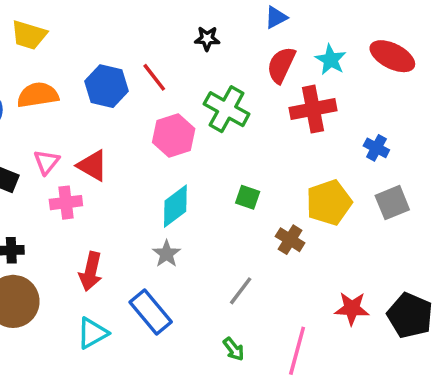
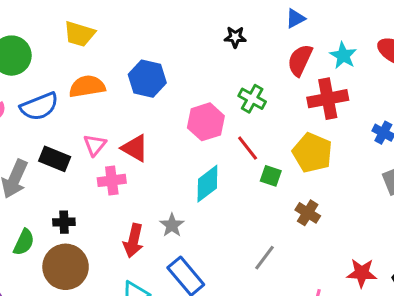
red line: (154, 77) -> (248, 148), moved
green cross: (227, 109) -> (252, 99), size x0.7
yellow pentagon: (329, 203) -> (312, 153), moved, turned -30
gray star: (167, 254) -> (172, 225), moved

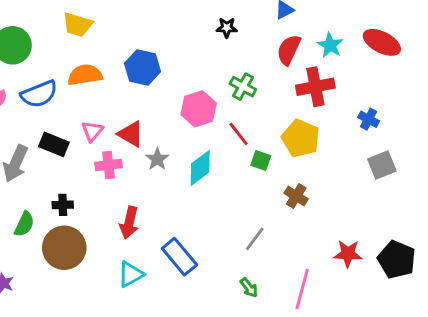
gray star: (172, 225) -> (157, 159), moved

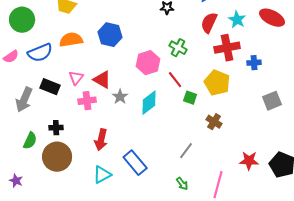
blue cross: (369, 119) -> (254, 63), moved, turned -32

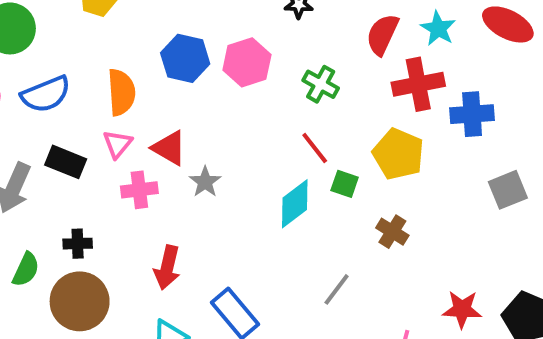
orange semicircle: (71, 40) -> (121, 92), moved, turned 95
pink hexagon: (148, 63) -> (247, 62), moved
blue cross: (254, 63) -> (472, 114), size x1.5
cyan diamond: (149, 103) -> (295, 204), moved

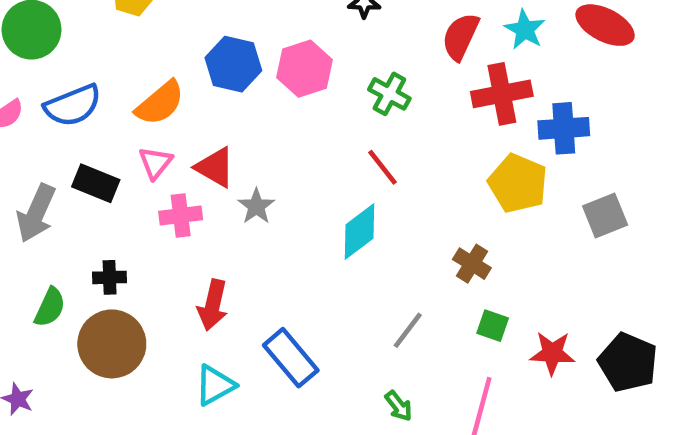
orange semicircle: (121, 92) -> (160, 103), turned 54
yellow pentagon: (398, 154) -> (518, 183), moved
green square: (345, 184) -> (493, 326), moved

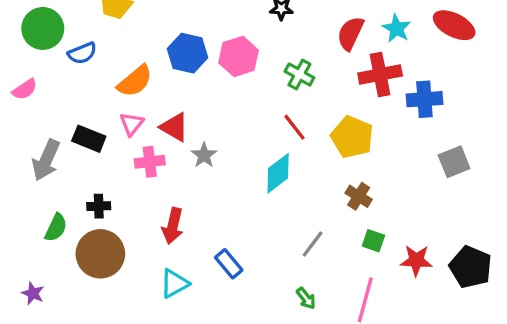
blue semicircle: (73, 105) -> (82, 53), moved, size x0.7
yellow pentagon: (518, 183) -> (352, 137), moved
blue rectangle: (291, 358) -> (229, 264), size x0.7

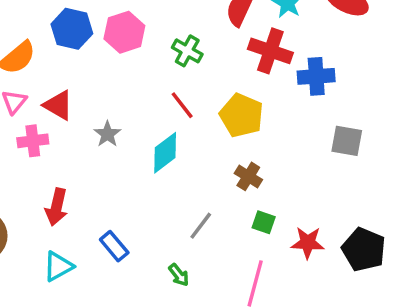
red cross: (380, 75) -> (270, 51), turned 30
gray star: (204, 155) -> (107, 134), moved
gray square: (454, 162) -> (347, 141), turned 32
green arrow: (306, 298) -> (179, 275), moved

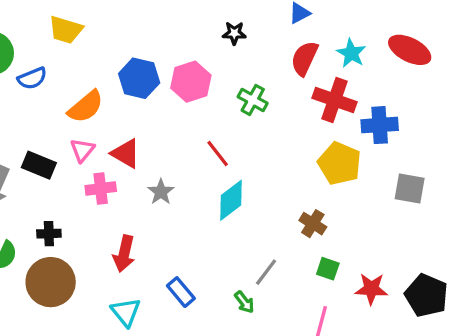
red line: (182, 105) -> (218, 153), moved
yellow pentagon: (242, 115) -> (340, 163), moved
gray star: (107, 134) -> (161, 192), moved
cyan triangle: (58, 266) -> (126, 312), turned -40
green arrow: (179, 275) -> (244, 302), moved

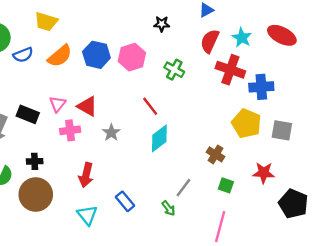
orange semicircle: (86, 107) -> (60, 56), moved
yellow pentagon: (340, 163) -> (246, 123), moved
red star: (371, 289) -> (264, 173), moved

